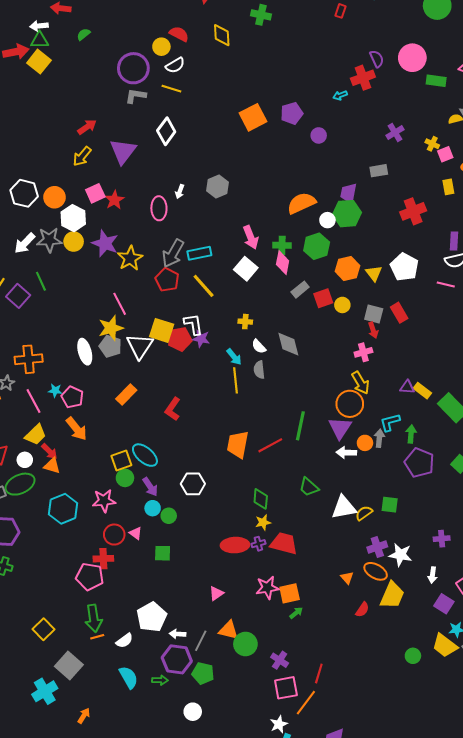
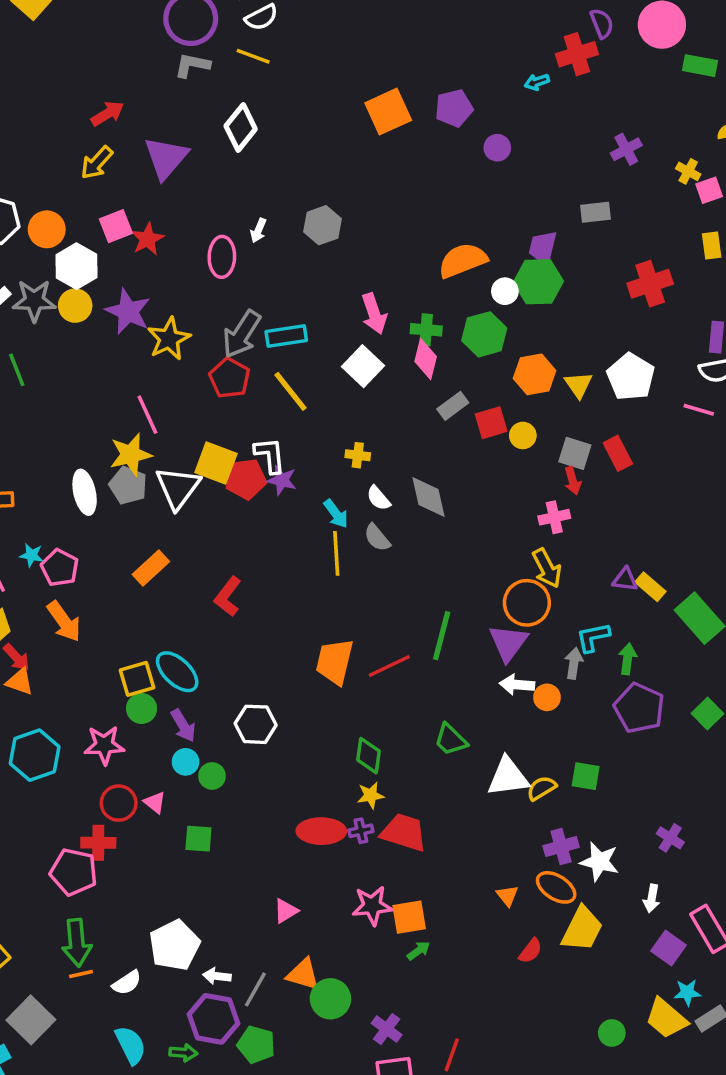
gray semicircle: (259, 370) -> (377, 538), turned -36
orange circle: (365, 443) -> (547, 697), moved
purple cross: (442, 539) -> (670, 838), turned 35

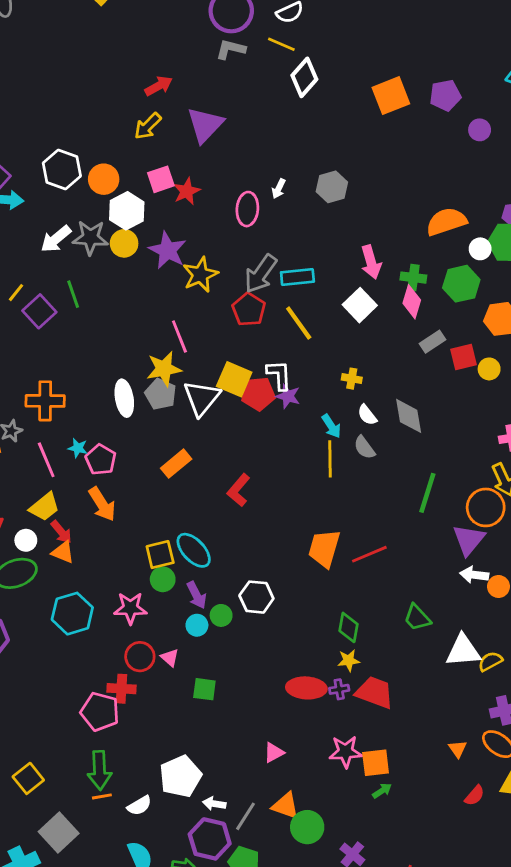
white diamond: (241, 128) -> (304, 77), moved
green line: (442, 636) -> (427, 493), moved
green circle: (212, 776) -> (221, 615), moved

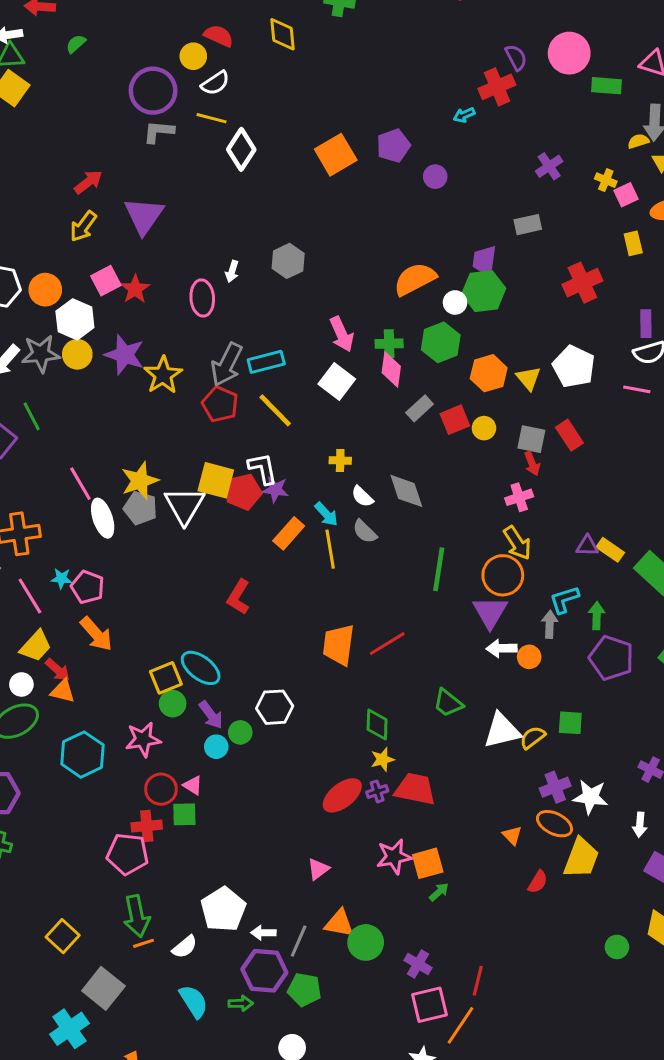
pink line: (179, 336) -> (80, 484), moved
orange rectangle: (176, 464) -> (289, 533), moved
red ellipse: (306, 688) -> (342, 795), turned -33
green square: (204, 689) -> (184, 814), moved

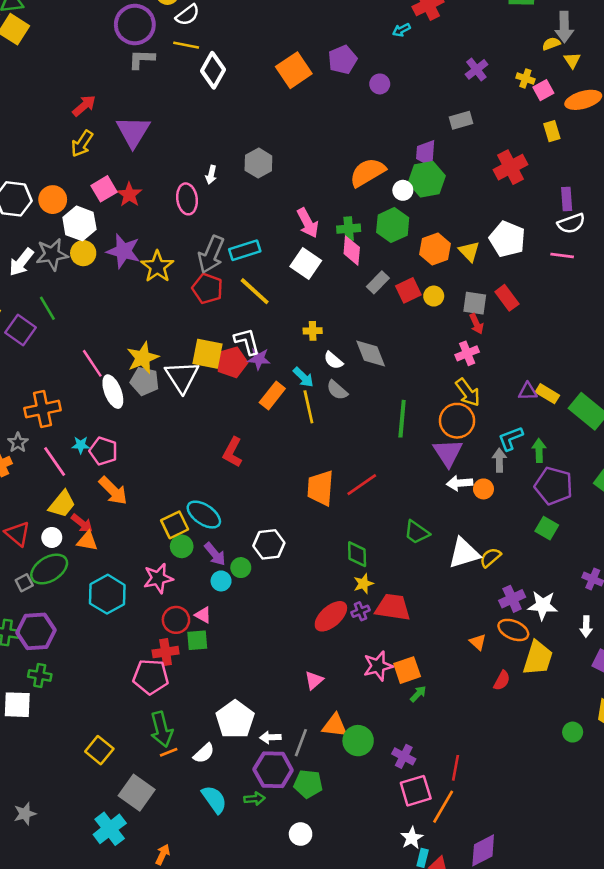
green square: (570, 723) -> (547, 528), moved, turned 30

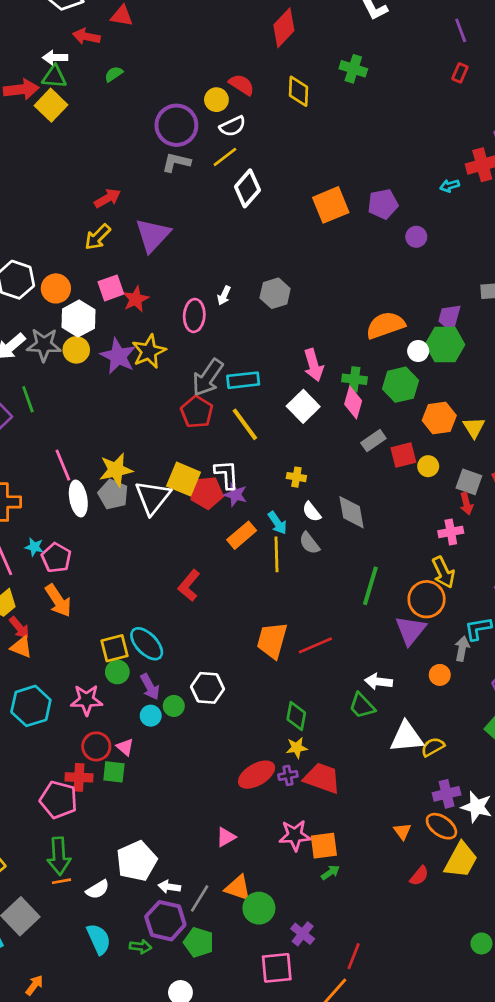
yellow line: (186, 45) -> (225, 157), turned -60
yellow star: (157, 267) -> (149, 351), moved
white arrow: (460, 483) -> (379, 682), moved
pink square: (416, 791) -> (277, 968), moved

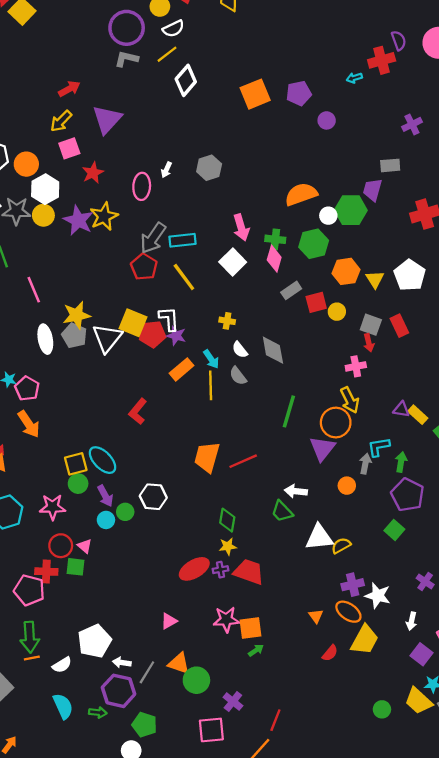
pink square: (111, 288) -> (69, 148), moved
purple trapezoid: (449, 318) -> (372, 190), moved
pink line: (63, 465) -> (34, 290), moved
green pentagon: (199, 942) -> (144, 725), moved

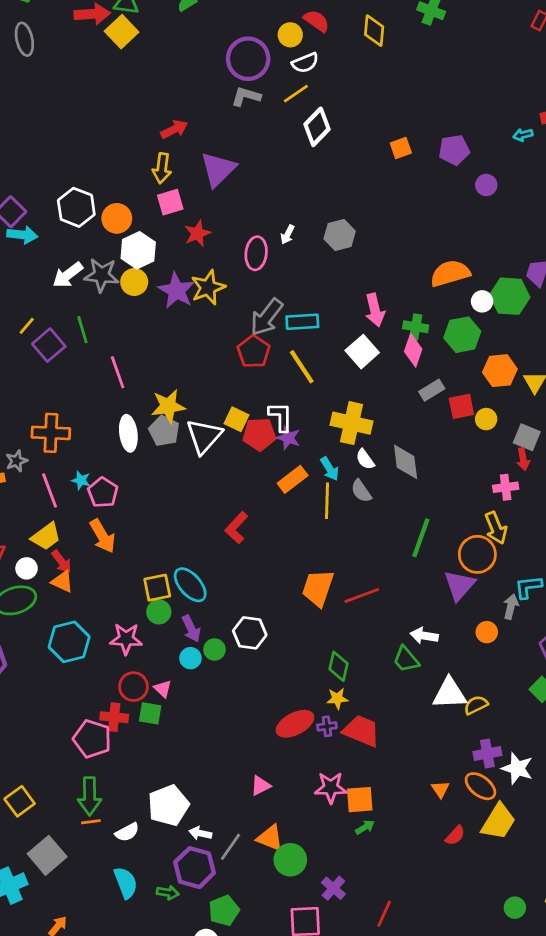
orange square: (255, 94) -> (401, 148), size x0.6
yellow arrow: (61, 121) -> (162, 168), turned -40
yellow cross: (227, 321) -> (351, 423), size x2.0
yellow square: (133, 323) -> (237, 419), size x0.7
green pentagon: (144, 725) -> (224, 911), turned 30

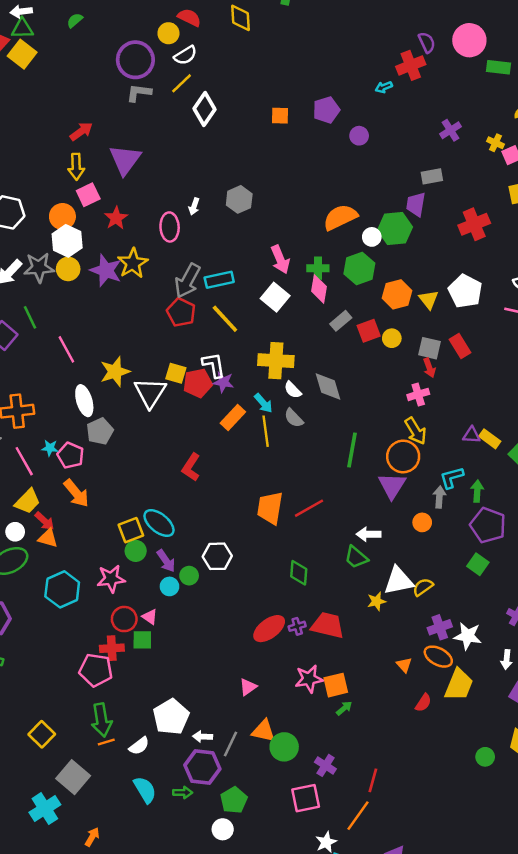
orange square: (401, 148) -> (280, 116), turned 30
orange circle: (117, 218) -> (62, 216), moved
gray pentagon: (164, 431) -> (100, 431), moved, turned 30
yellow star: (337, 698) -> (377, 601), moved

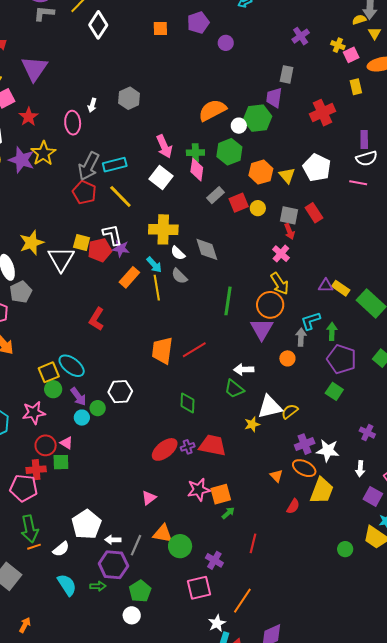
gray rectangle: (432, 176) -> (287, 74), turned -66
pink cross: (418, 394) -> (281, 254), turned -30
red line: (373, 780) -> (253, 543), moved

